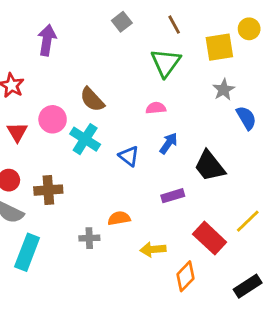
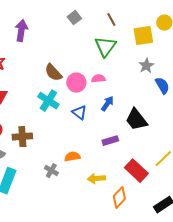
pink circle: (53, 119) -> (76, 83), moved
gray cross: (89, 238) -> (51, 171), turned 32

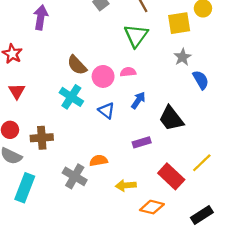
gray cross: (51, 171) -> (75, 176), size x1.5
orange diamond: (119, 198) -> (152, 207), turned 60

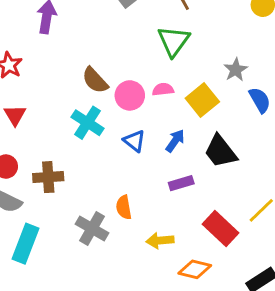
yellow square: (179, 23) -> (202, 100), moved, turned -30
blue arrow: (138, 100) -> (175, 141), moved
orange semicircle: (99, 160) -> (124, 207), turned -90

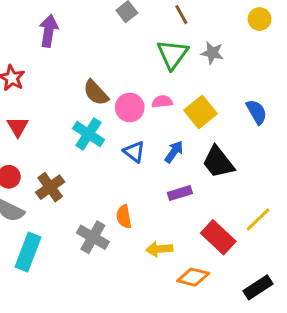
gray star: (236, 70) -> (212, 53), moved, turned -30
brown cross: (48, 177) -> (50, 187), turned -32

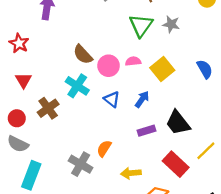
black trapezoid: (218, 162) -> (178, 123), moved
brown cross: (50, 187) -> (48, 108), moved
orange semicircle: (124, 217) -> (104, 148), turned 42

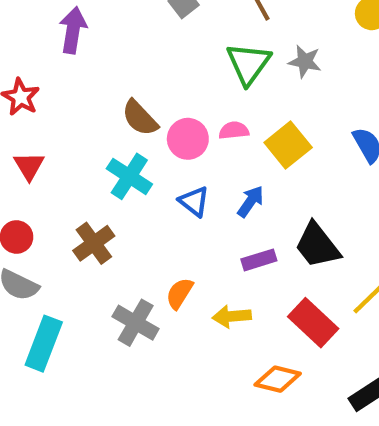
brown cross: (48, 108) -> (94, 243), moved
yellow arrow: (131, 173) -> (232, 316), moved

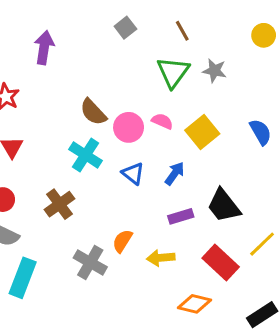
pink semicircle: (234, 130) -> (162, 121), turned 30

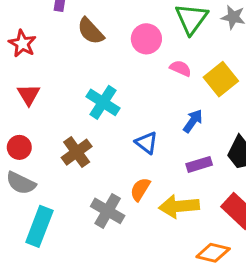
brown semicircle: (93, 112) -> (91, 31), moved
pink circle: (129, 127) -> (146, 39), moved
blue triangle: (133, 173) -> (146, 143), moved
yellow arrow: (161, 258) -> (179, 206), size x1.4

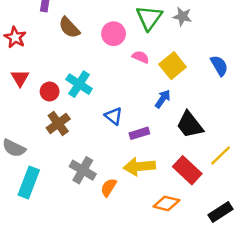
blue arrow: (193, 121) -> (163, 99), moved
red circle: (19, 147) -> (50, 91), moved
purple rectangle: (199, 164) -> (139, 133), moved
orange semicircle: (140, 189) -> (109, 187), moved

